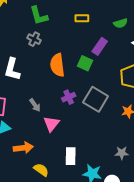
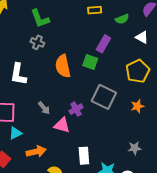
yellow rectangle: (82, 18) -> (95, 10), moved
purple cross: (69, 97) -> (76, 109), moved
pink triangle: (51, 124) -> (62, 125), turned -48

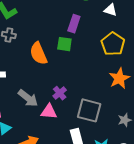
gray square: (104, 97) -> (89, 110), moved
orange star: (137, 106) -> (119, 78), size x1.5
gray arrow: (44, 108) -> (28, 98), size x1.5

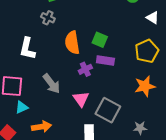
purple rectangle: (74, 24) -> (105, 61), moved, turned 66
purple cross: (60, 93) -> (85, 69), moved
pink triangle: (49, 112) -> (81, 99), moved, turned 36

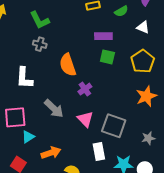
green square: (100, 40) -> (107, 57), moved
purple rectangle: (105, 61) -> (103, 36), moved

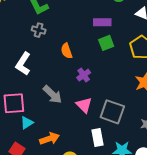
green square: (107, 57) -> (106, 43), turned -35
orange semicircle: (68, 65) -> (67, 51), size x0.7
white L-shape: (24, 78) -> (23, 64), turned 30

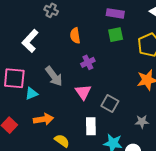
gray square: (112, 112) -> (110, 103), size x0.7
cyan triangle: (27, 123) -> (32, 94), moved

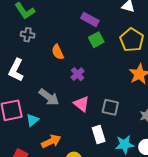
purple rectangle: (115, 13) -> (90, 19), turned 36

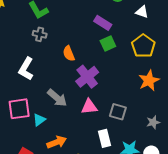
purple cross: (78, 74) -> (87, 77), size x1.6
pink triangle: (81, 104) -> (89, 107), turned -48

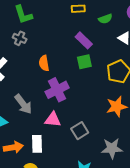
gray square: (118, 112) -> (80, 131), turned 30
gray star: (153, 122) -> (112, 148), size x1.5
white rectangle: (104, 138) -> (37, 144), moved

